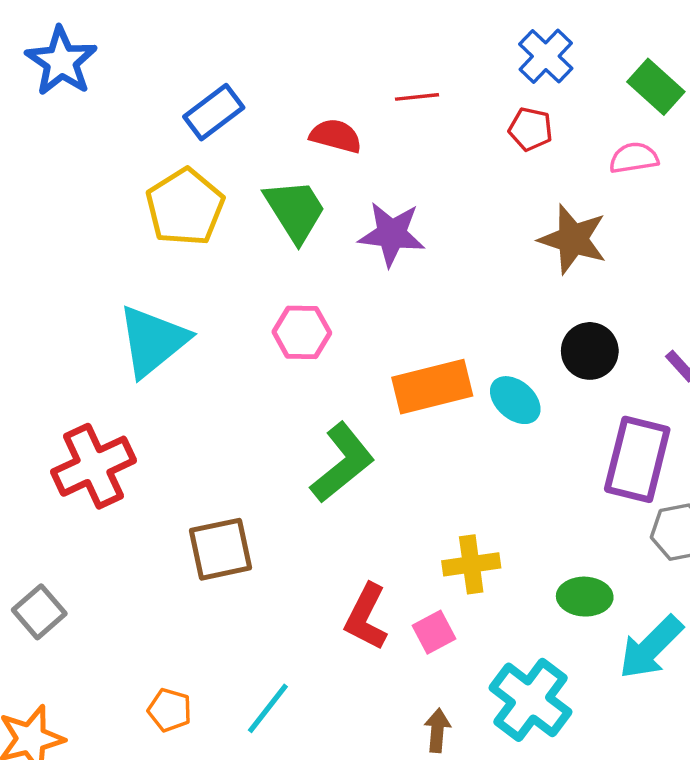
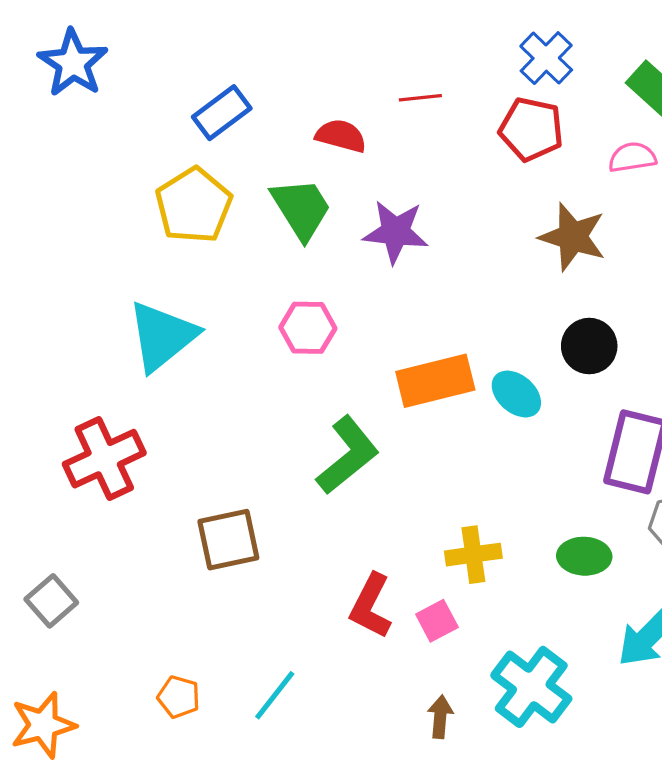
red pentagon: (531, 129) -> (531, 129), size x1.5
green ellipse: (585, 597) -> (584, 556), moved

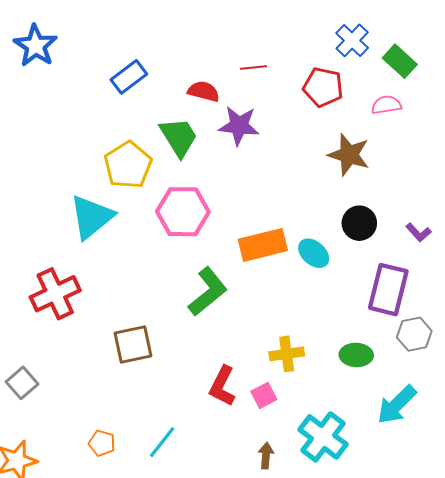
blue cross: (546, 58) -> (352, 40), moved
yellow pentagon: (194, 205) -> (128, 165), moved
purple star: (396, 232) -> (239, 126), moved
pink hexagon: (308, 328) -> (183, 212), size x1.5

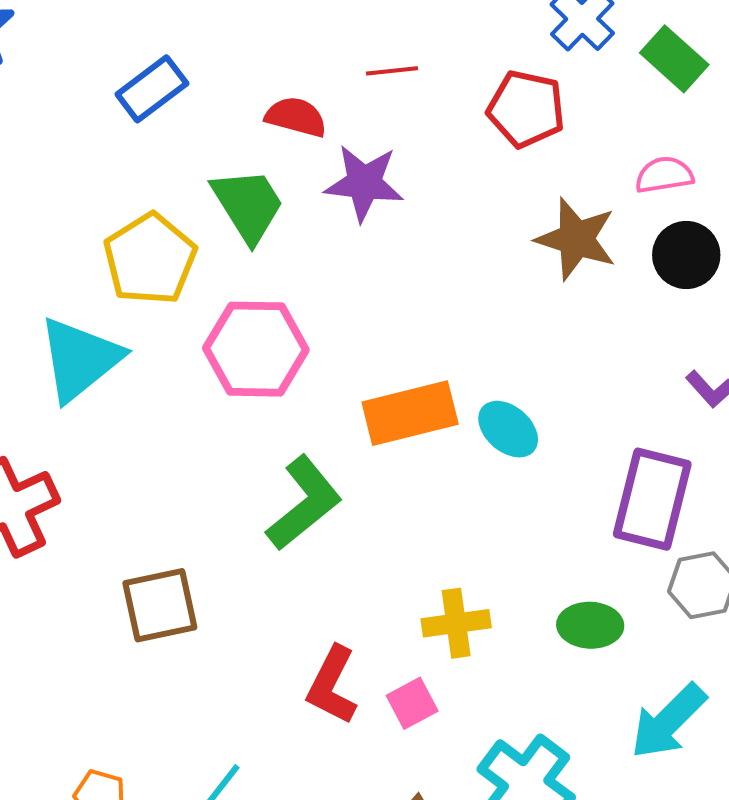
pink semicircle: (386, 105) -> (664, 175), moved
black circle: (359, 223) -> (686, 255), moved

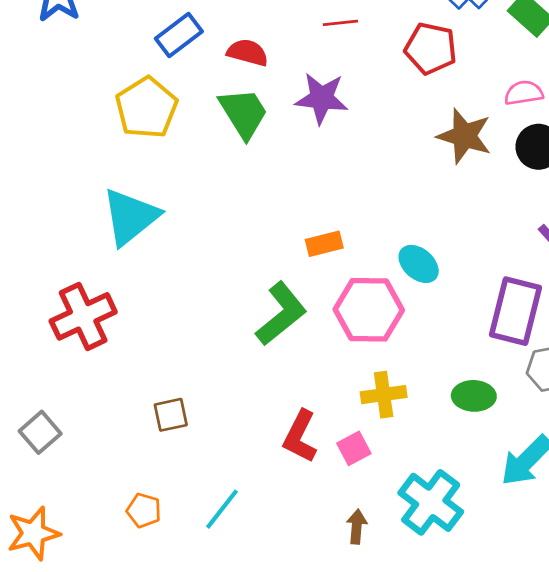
red semicircle: (296, 117) -> (248, 52), moved
yellow pentagon: (150, 259) -> (147, 108), moved
pink hexagon: (256, 349) -> (369, 310), moved
orange rectangle: (410, 413) -> (324, 244), moved, size x0.6
brown square: (160, 605) -> (171, 415), moved, size x0.7

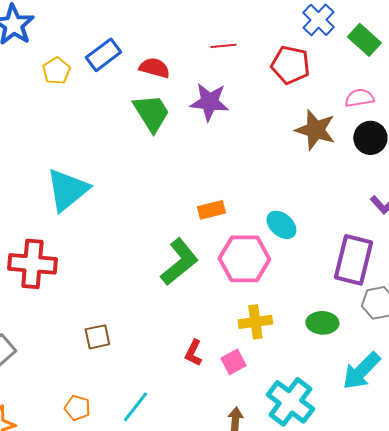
yellow pentagon: (147, 108) -> (56, 71), moved, size x0.6
red cross: (83, 316) -> (32, 264), turned 30
red L-shape: (300, 436) -> (193, 353), size x0.7

